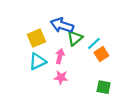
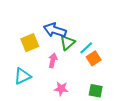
cyan triangle: (38, 62) -> (22, 76), moved
pink star: (61, 77) -> (61, 89), moved

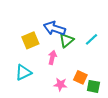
cyan line: (86, 48) -> (91, 39), moved
orange square: (94, 58) -> (80, 77), moved, turned -32

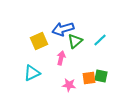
blue arrow: (54, 28) -> (63, 29), turned -35
orange square: (80, 77) -> (89, 78), turned -32
green square: (93, 86) -> (101, 76), moved

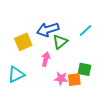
cyan line: (100, 40) -> (86, 31), moved
green square: (101, 76) -> (84, 69), moved
pink star: (69, 85) -> (61, 79), moved

